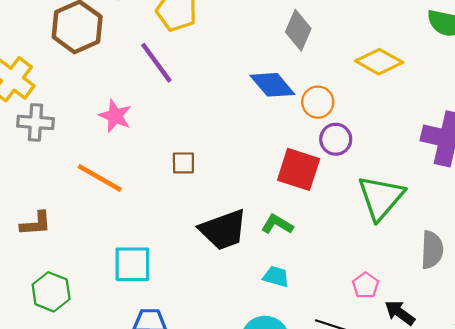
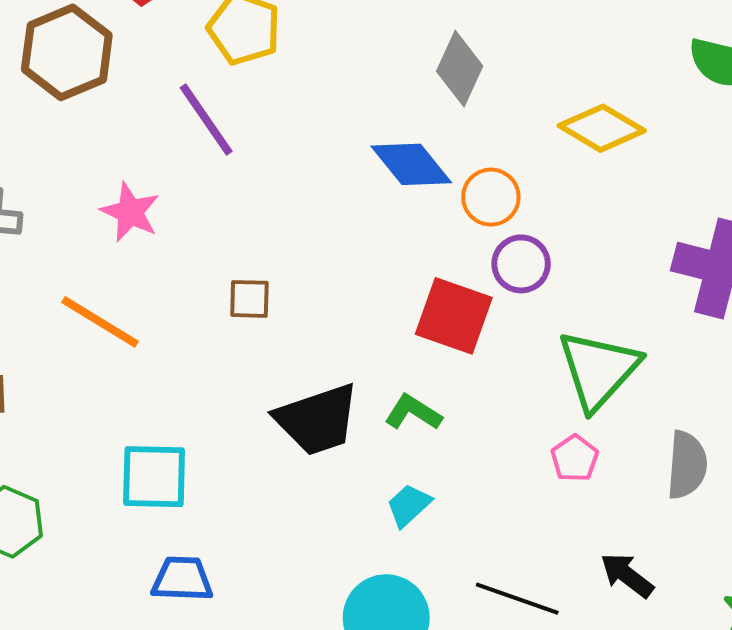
cyan trapezoid: (276, 277) -> (409, 505), turned -60
pink pentagon: (365, 285) -> (575, 458), moved

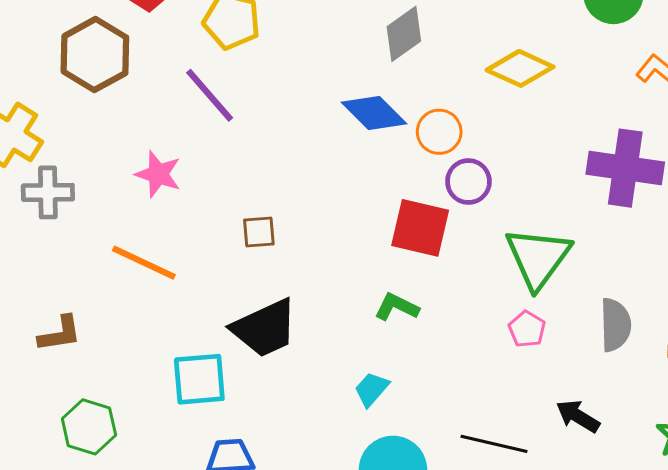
gray diamond: (460, 69) -> (404, 34), turned 36
black trapezoid: (317, 420) -> (265, 328), moved
cyan trapezoid: (409, 505) -> (372, 389), moved

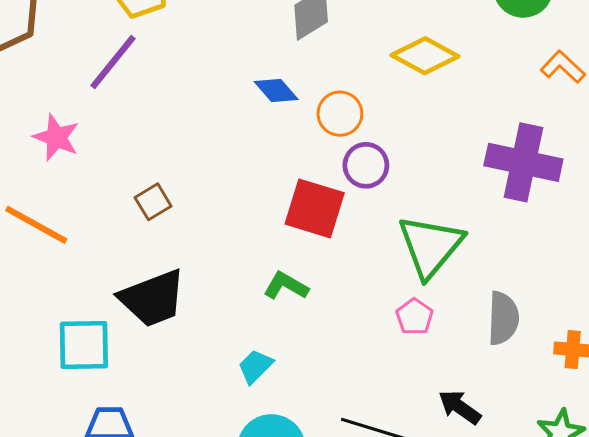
purple line: (210, 95) -> (113, 62), turned 76
blue diamond: (374, 113) -> (276, 90), size x0.7
brown square: (259, 232) -> (153, 202), turned -30

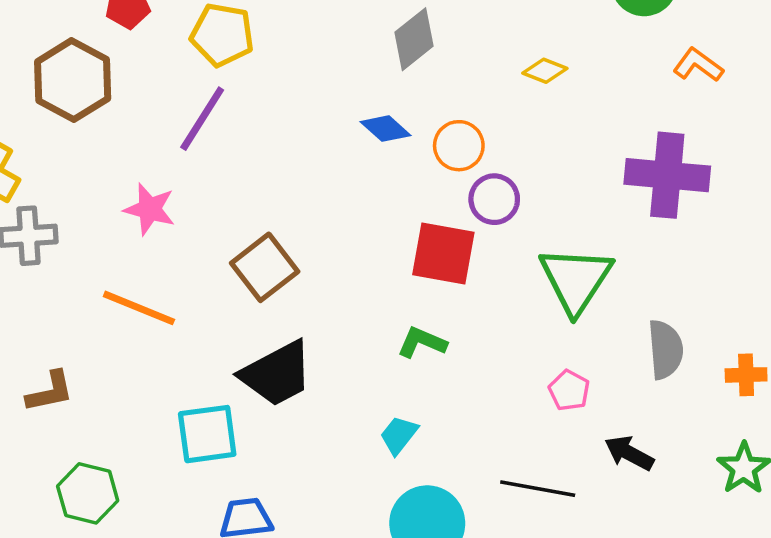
yellow diamond: (425, 56) -> (545, 71), size x0.6
brown square: (153, 202) -> (265, 267), size x1.6
pink pentagon: (415, 317) -> (569, 390), moved

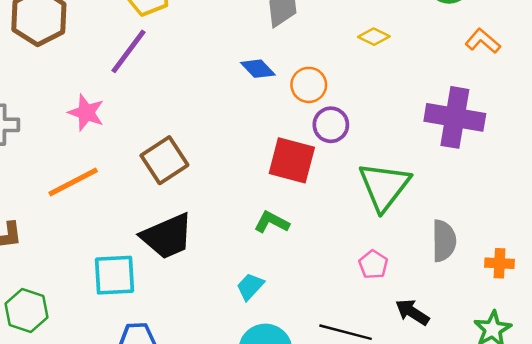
orange line: (139, 308) -> (73, 182), turned -54

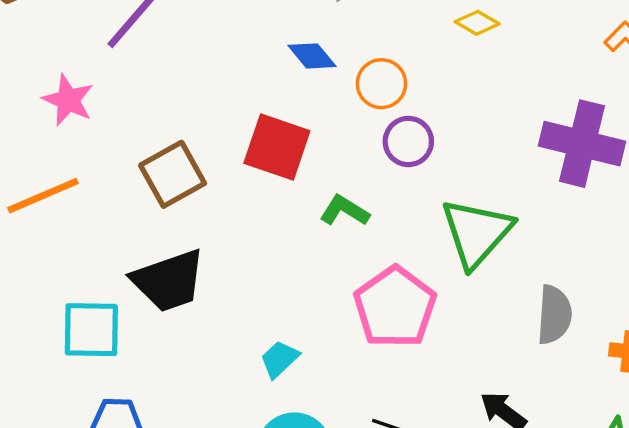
red square: (292, 160) -> (277, 147), moved
green L-shape: (272, 222) -> (344, 211), moved
pink pentagon: (373, 264) -> (395, 307), moved, size x2.0

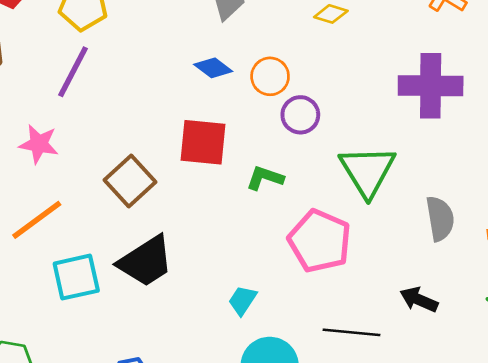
cyan square: (91, 330) -> (76, 277), moved

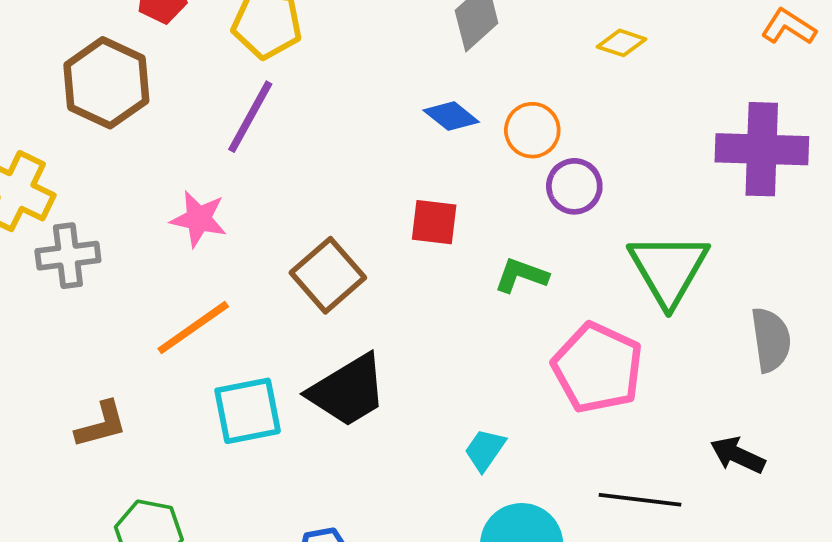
red square: (203, 142) -> (434, 222), size x0.7

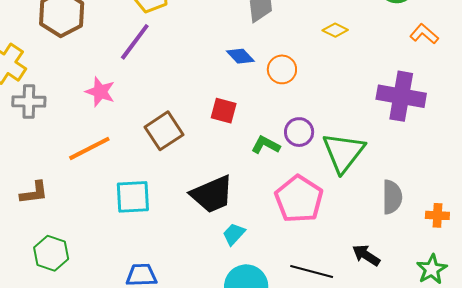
purple circle: (574, 186) -> (299, 132), moved
black trapezoid: (348, 391) -> (212, 194), moved
cyan square: (248, 411) -> (133, 197), moved

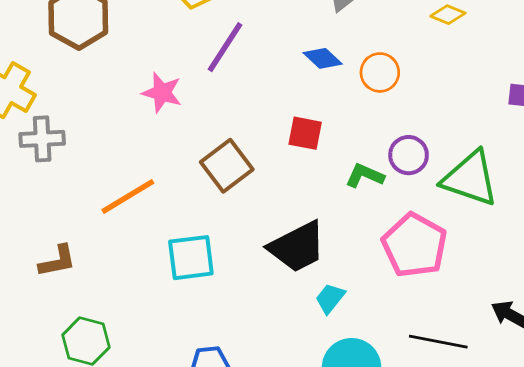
purple line: (135, 42) -> (225, 47), moved
pink star: (100, 92) -> (162, 93), moved
green triangle: (343, 152) -> (470, 178), turned -45

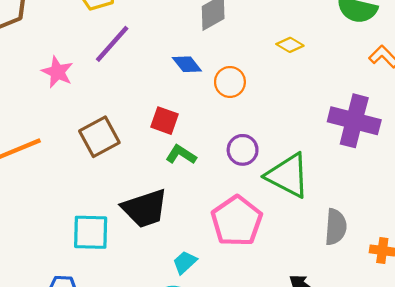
green L-shape: (365, 176) -> (181, 155), moved
cyan square: (191, 258) -> (91, 232), moved
cyan trapezoid: (330, 298) -> (185, 262), moved

